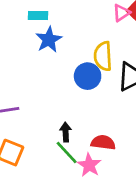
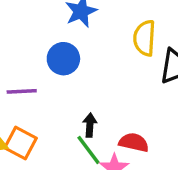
blue circle: (88, 76) -> (63, 59), moved

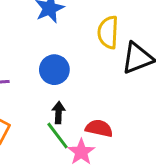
blue circle: (63, 59) -> (54, 70), moved

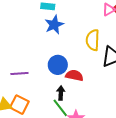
red semicircle: (99, 128) -> (74, 75), moved

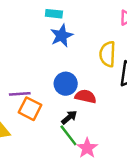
black arrow: (61, 93) -> (69, 117), turned 48
orange square: (19, 105) -> (30, 109), moved

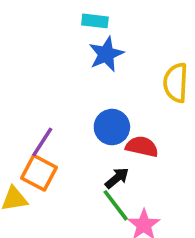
purple line: (20, 94) -> (42, 142), turned -54
orange square: (30, 109) -> (39, 173), moved

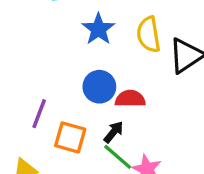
blue star: (106, 54) -> (98, 29), moved
orange square: (39, 173) -> (70, 137), moved

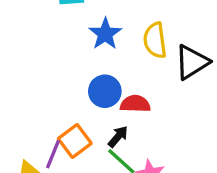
purple line: (39, 114) -> (53, 154), moved
orange square: (70, 137) -> (75, 141), turned 36

